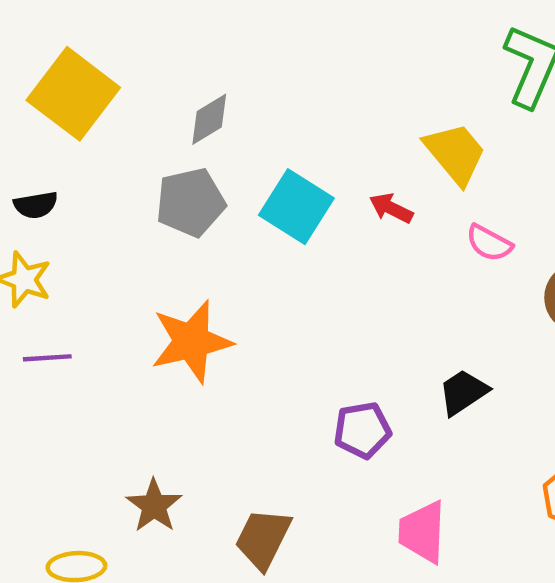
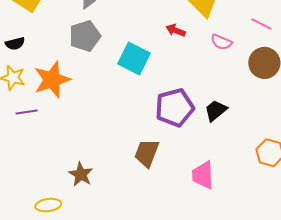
cyan square: (296, 207) -> (134, 59), moved
orange star: (191, 342) -> (52, 80), moved
purple pentagon: (362, 430) -> (175, 108), moved, size x1.5
brown trapezoid: (263, 539) -> (147, 153), moved

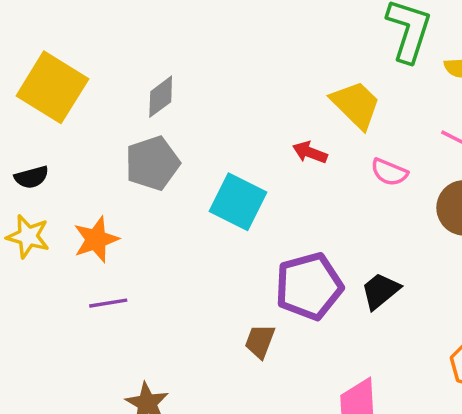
orange star: (52, 80) -> (96, 239), size x0.7
purple line: (27, 112) -> (108, 303), moved
brown trapezoid: (147, 153) -> (260, 341), moved, size x0.7

